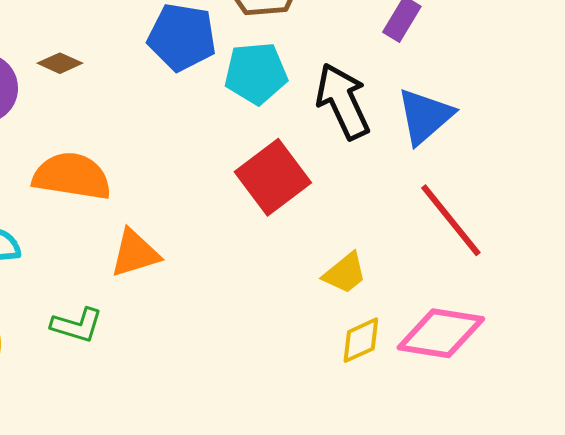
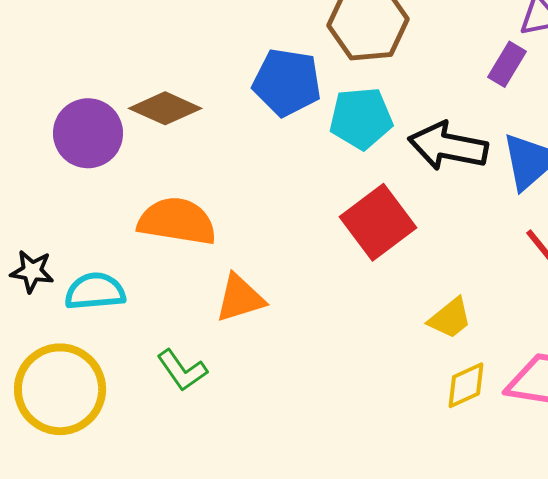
brown diamond: (60, 63) -> (165, 108), size x1.6
black arrow: (343, 101) -> (448, 146), turned -54
green L-shape: (77, 325) -> (182, 370), turned 38

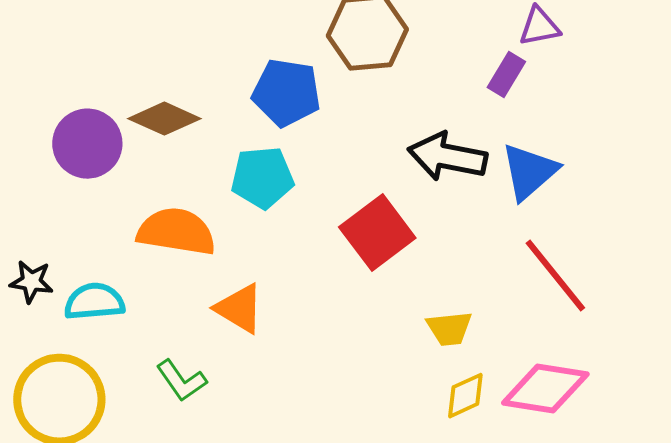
cyan pentagon: (361, 118) -> (262, 178), moved
orange triangle: (240, 298) -> (239, 309), turned 48
yellow trapezoid: (450, 318) -> (449, 329), turned 33

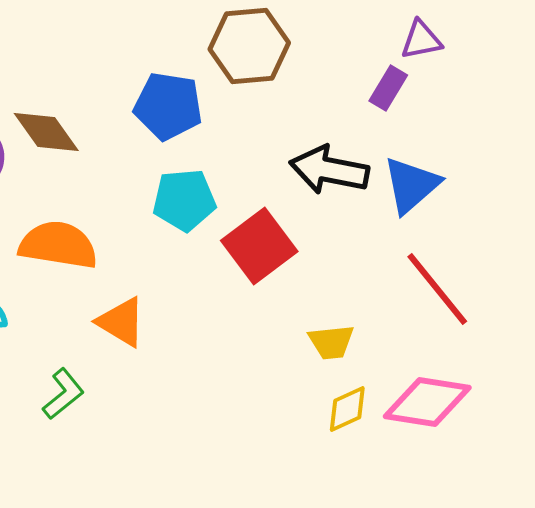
brown diamond: (164, 119) -> (46, 132), turned 30
cyan pentagon: (262, 178) -> (184, 200), moved
green L-shape: (181, 381) -> (63, 394), turned -94

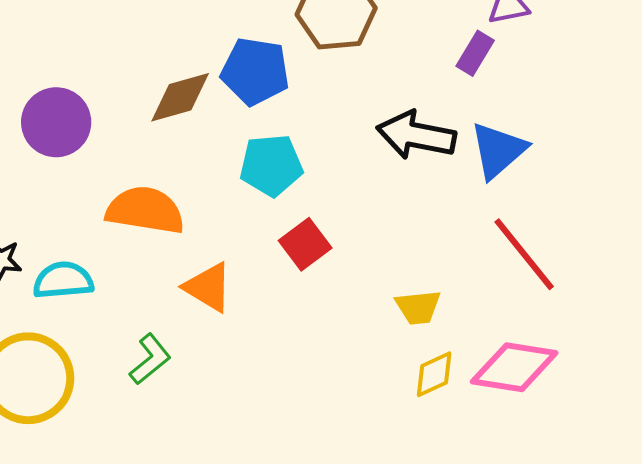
brown diamond: (46, 132) -> (180, 97), moved, turned -70
red square: (259, 246) -> (305, 244), moved, size x0.7

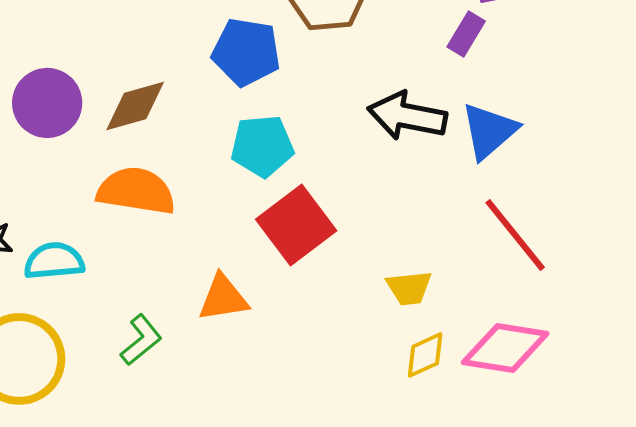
brown diamond: (180, 97) -> (135, 106), moved
red square: (305, 244) -> (296, 225), size x1.5
orange triangle: (208, 287) -> (223, 298), moved, turned -40

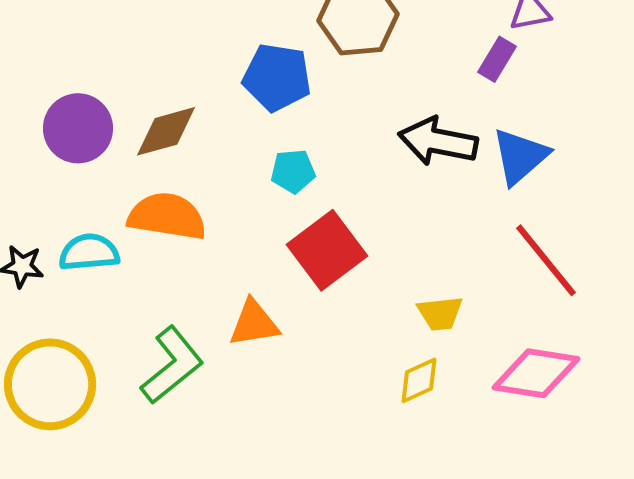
cyan pentagon: (262, 146) -> (293, 171), size x0.7
cyan semicircle: (54, 261) -> (89, 252), moved
green L-shape: (141, 340) -> (172, 365), size x1.5
yellow diamond: (425, 355) -> (419, 380), moved

